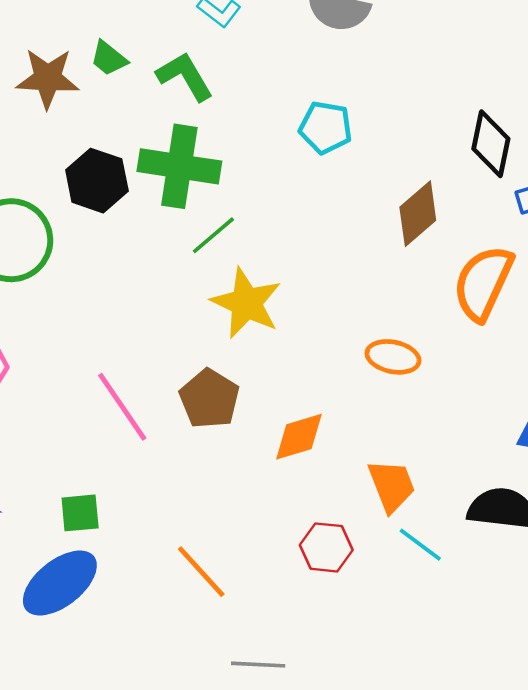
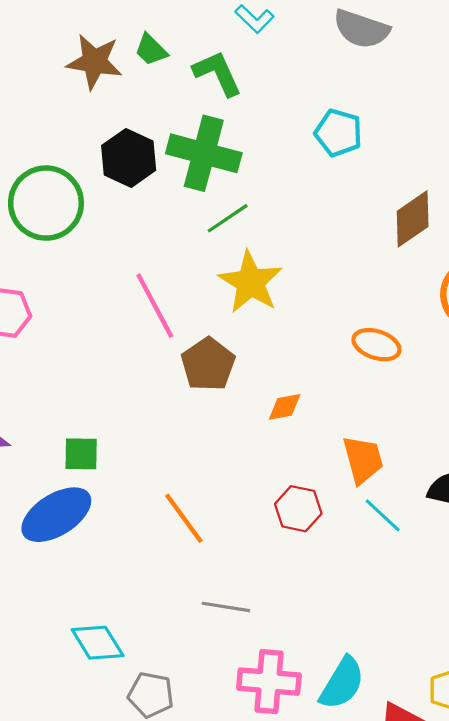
pink line: (122, 407) -> (155, 306), moved
orange diamond: (299, 437) -> (285, 407), size x0.7

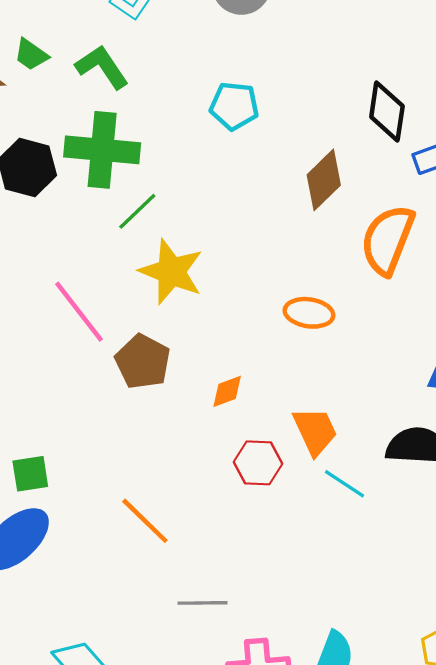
red hexagon: (298, 509) -> (258, 463), moved

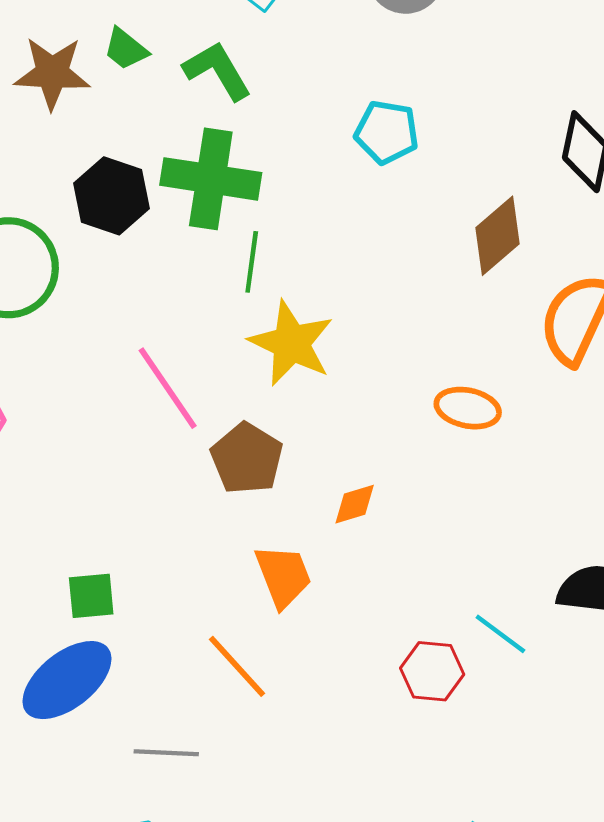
green line: (137, 211) -> (252, 262), turned -42
orange trapezoid: (315, 431) -> (283, 576), moved
red hexagon: (258, 463) -> (432, 671), moved
gray line: (202, 603) -> (166, 753), moved

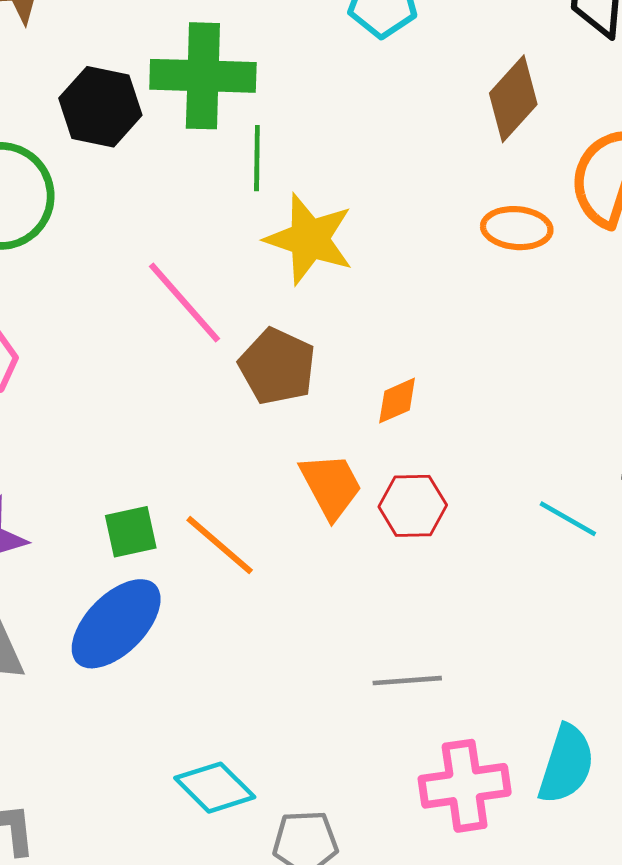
orange ellipse: (468, 408) -> (517, 228), moved
orange line: (237, 666) -> (220, 545), moved
red hexagon: (432, 671) -> (413, 506), moved
gray line: (166, 753) -> (407, 681), moved

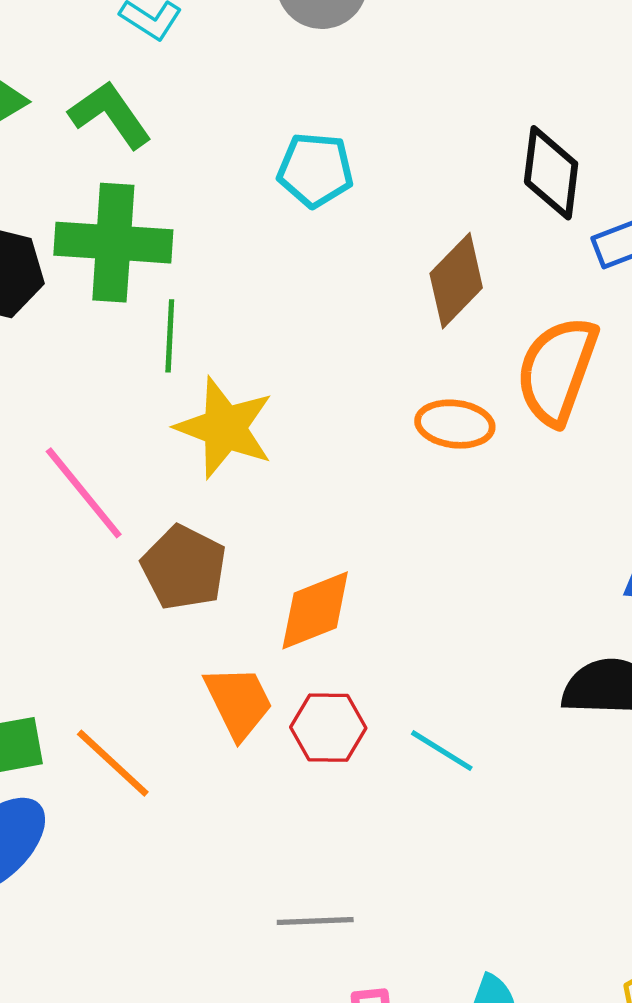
orange diamond: (397, 401) -> (315, 610), size x1.6
cyan line: (568, 519) -> (442, 751), moved

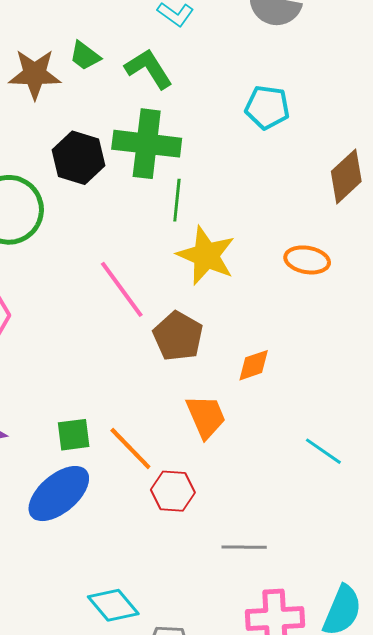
orange ellipse: (455, 424) -> (307, 260), moved
orange diamond: (315, 610) -> (254, 365), size x0.7
red hexagon: (328, 728) -> (173, 491), moved

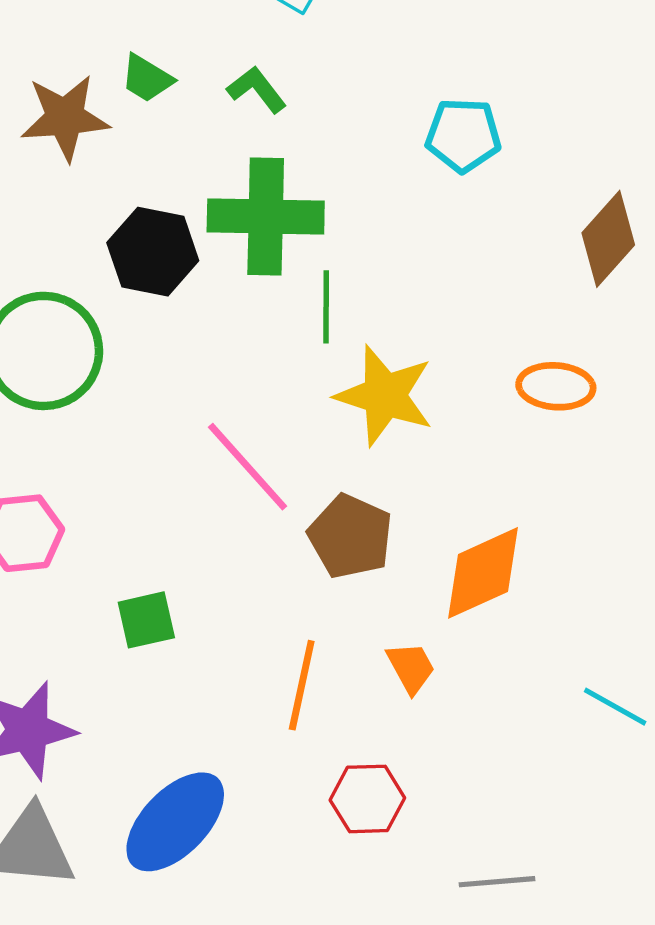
green L-shape: (149, 69) -> (257, 90), size x0.7
orange diamond: (254, 365) -> (483, 573), size x1.6
orange trapezoid: (206, 417) -> (411, 668), size x0.7
green square: (74, 435) -> (146, 620), moved
orange line: (130, 449) -> (302, 685), moved, turned 62

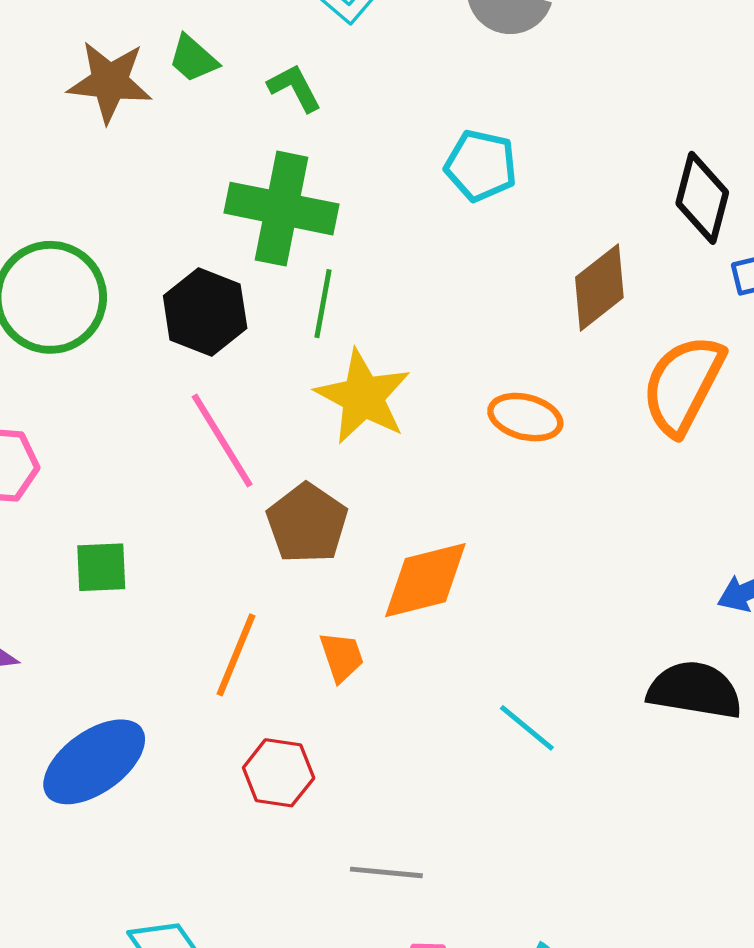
black hexagon: (153, 252) -> (205, 312), moved

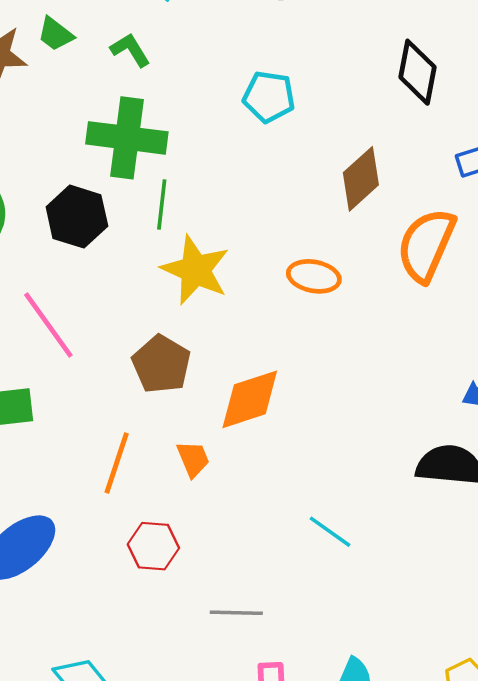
black diamond: (702, 198) -> (418, 72), moved
pink line: (222, 440) -> (48, 325), moved
cyan line: (527, 728) -> (330, 532), moved

